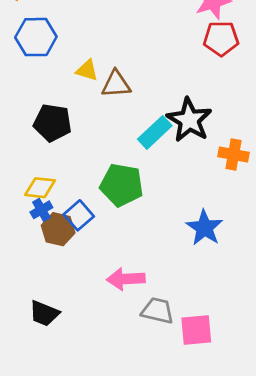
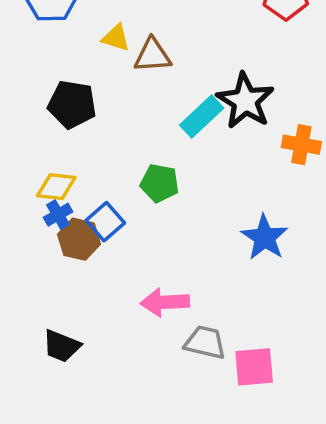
green pentagon: (122, 185) -> (160, 183), size x0.7

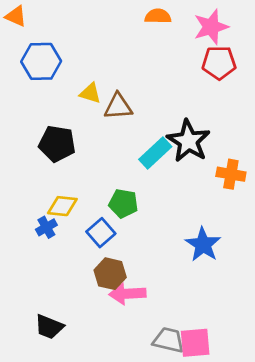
yellow diamond: (56, 187) -> (62, 206), moved
blue square: (105, 222) -> (101, 233), moved
brown hexagon: (79, 239) -> (110, 274), moved
gray trapezoid: (205, 342) -> (169, 340), moved

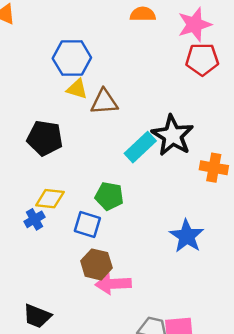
blue hexagon: (41, 61) -> (72, 58), moved
blue square: (101, 233) -> (87, 224), turned -32

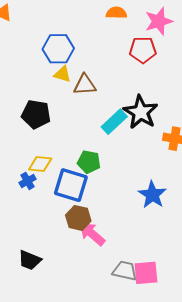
red pentagon: (202, 59) -> (143, 50), moved
blue square: (87, 224) -> (71, 185), size x1.5
pink arrow: (113, 284) -> (92, 234), turned 44

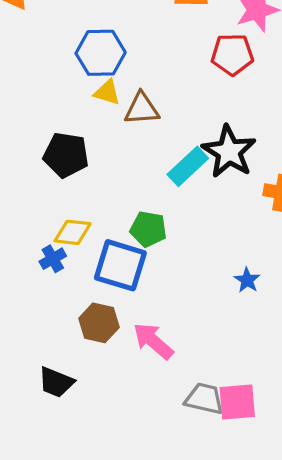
blue star: (152, 195) -> (247, 280), size x0.6
brown hexagon: (78, 218) -> (99, 323), moved

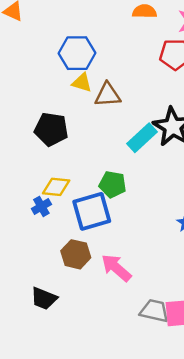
blue square: (120, 265) -> (92, 211), turned -33

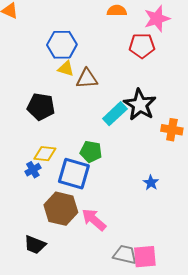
blue square: (92, 211) -> (74, 174), turned 32
brown hexagon: (76, 254) -> (61, 209), size x1.4

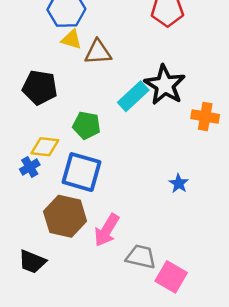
green pentagon: (91, 152) -> (87, 125), moved
pink arrow: (94, 220) -> (107, 230), turned -100
gray trapezoid: (125, 255) -> (141, 257), moved
pink square: (145, 257) -> (171, 277), turned 35

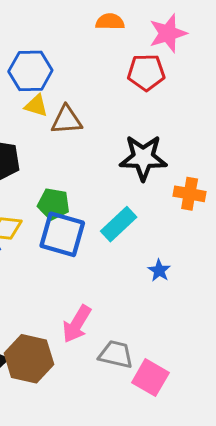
black star: (165, 85) -> (143, 158), turned -30
cyan rectangle: (133, 96) -> (119, 224), moved
blue square: (81, 172) -> (62, 234), moved
brown hexagon: (65, 216) -> (29, 359), moved

